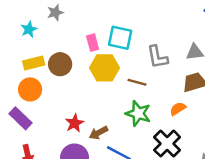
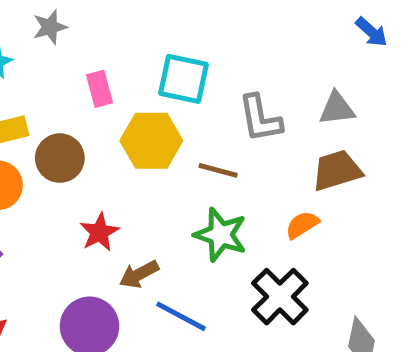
pink rectangle: (93, 43) -> (99, 89), moved
brown circle: (60, 64) -> (60, 158), moved
red star: (75, 123) -> (99, 232), moved

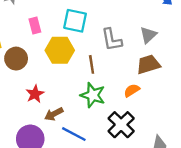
gray triangle: (337, 109) -> (148, 35), turned -36
brown line: (218, 170) -> (92, 64), turned 66

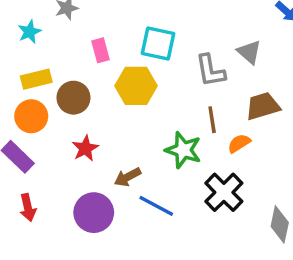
gray triangle: (148, 35) -> (249, 52), moved, turned -36
brown line: (92, 64) -> (212, 120), moved
red star: (35, 94) -> (85, 148), moved

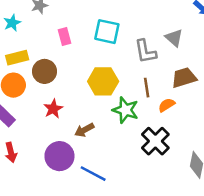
yellow hexagon: (136, 86) -> (103, 81), moved
blue line: (156, 206) -> (93, 174), moved

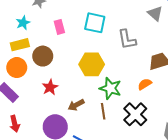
cyan star: (12, 23) -> (23, 23), moved
gray triangle: (174, 38) -> (155, 13), moved
brown line: (147, 88) -> (103, 111), moved

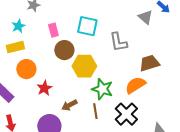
brown circle: (43, 56) -> (64, 50), moved
orange circle: (17, 68) -> (26, 69), moved
orange semicircle: (145, 84) -> (135, 85), size x1.5

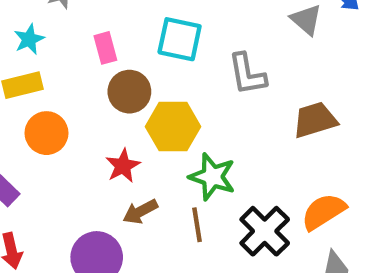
orange semicircle: (135, 85) -> (324, 212), moved
red star: (44, 88) -> (123, 166), moved

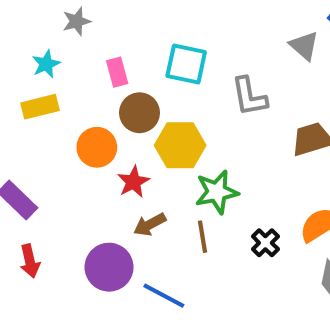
orange circle: (46, 133) -> (97, 147), moved
green star: (212, 177) -> (217, 192), turned -30
black cross: (265, 231) -> (265, 243), size x0.6

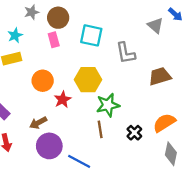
brown circle: (140, 113) -> (58, 18), moved
brown arrow: (150, 224) -> (38, 123), moved

